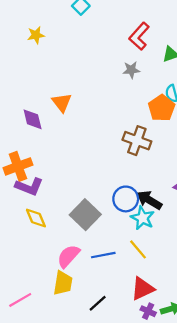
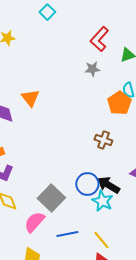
brown cross: (137, 141) -> (103, 140), moved, size x0.7
yellow line: (138, 249) -> (101, 240), moved
pink semicircle: (68, 256) -> (34, 222), moved

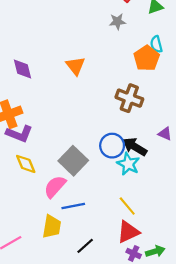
orange triangle: (30, 98) -> (75, 66), moved
brown cross: (103, 140) -> (129, 98), size x1.4
blue line: (67, 234) -> (73, 206), moved

